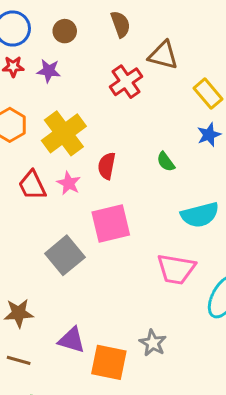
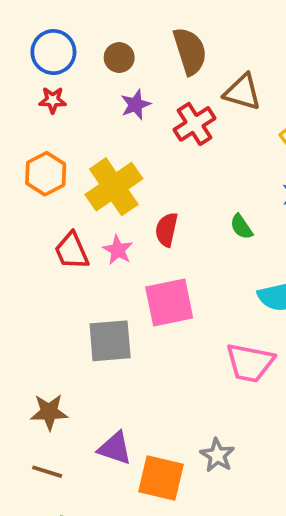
brown semicircle: (120, 24) -> (190, 51), size x1.4
purple star: (49, 71) -> (136, 105), moved, turned -30
gray square: (65, 255) -> (110, 341), turned 33

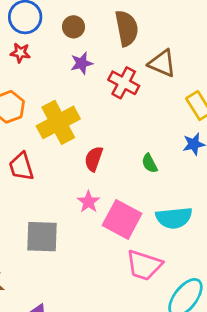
red cross: (194, 124) -> (124, 83), turned -36
pink star: (118, 250) -> (88, 202), moved
pink square: (169, 302) -> (122, 219), moved, turned 33

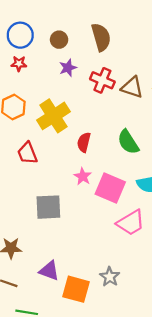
brown triangle: (162, 63) -> (132, 87), moved
green semicircle: (150, 163) -> (128, 142), size x1.6
pink trapezoid: (144, 265) -> (131, 223), turned -44

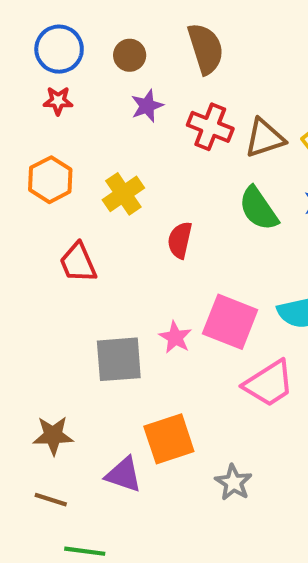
brown triangle: (132, 87) -> (265, 138), turned -35
yellow cross: (53, 116) -> (123, 194), size x0.7
green semicircle: (128, 142) -> (258, 209), moved
pink star: (83, 176) -> (175, 337), moved
orange square: (76, 289) -> (169, 439), moved, turned -32

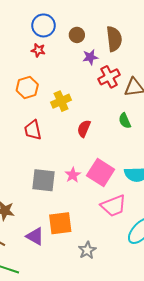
purple star: (147, 106) -> (90, 57), moved
red cross: (210, 127) -> (109, 77), turned 30
green semicircle: (258, 209) -> (125, 121), size x0.7

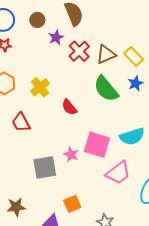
green semicircle: (125, 121) -> (106, 89), size x1.8
red semicircle: (84, 129) -> (69, 107), turned -48
orange square: (60, 223) -> (72, 204), size x0.7

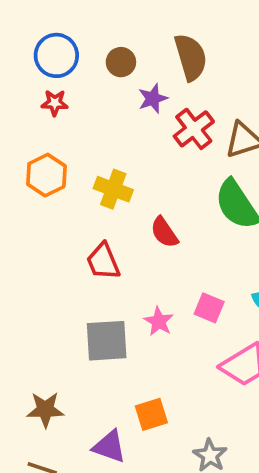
yellow cross: (40, 87) -> (113, 189), turned -36
red trapezoid: (21, 122) -> (103, 261), moved
pink square: (97, 145) -> (209, 308), size x0.6

